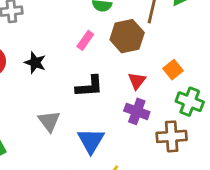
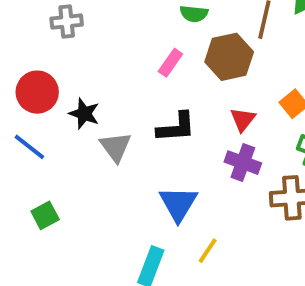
black star: (35, 63) -> (84, 114), moved
gray triangle: (49, 121) -> (116, 147), moved

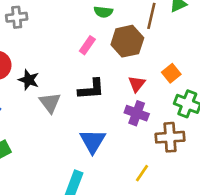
yellow line: (208, 251) -> (142, 173), moved

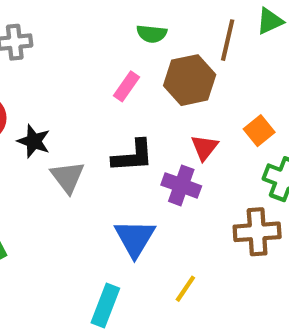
purple cross: (137, 113) -> (181, 185), moved
yellow line: (142, 173) -> (185, 289), moved

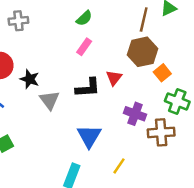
green semicircle: (152, 34) -> (84, 18), moved, turned -49
brown hexagon: (190, 80) -> (142, 52), moved
red triangle: (204, 148) -> (114, 78), moved
purple cross: (181, 185) -> (135, 114), moved

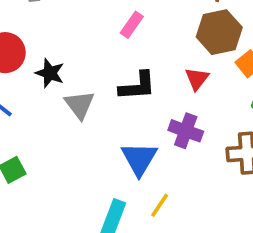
red triangle: (114, 78) -> (197, 79), moved
purple cross: (135, 114) -> (186, 131), moved
yellow line: (119, 166) -> (160, 205), moved

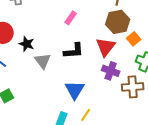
red triangle: (197, 79) -> (106, 47), size x1.5
purple cross: (186, 131) -> (111, 71), moved

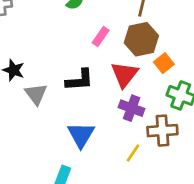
pink rectangle: (71, 18) -> (101, 36), moved
yellow line: (86, 115) -> (133, 153), moved

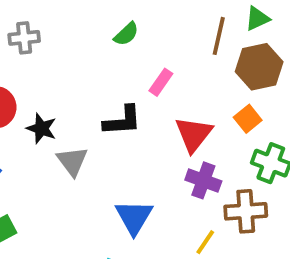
brown hexagon: (141, 39) -> (259, 67), moved
black L-shape: (80, 80) -> (122, 121), moved

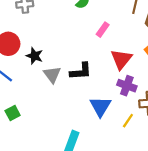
black L-shape: (122, 121) -> (81, 71), moved
blue triangle: (134, 217) -> (100, 106), moved

